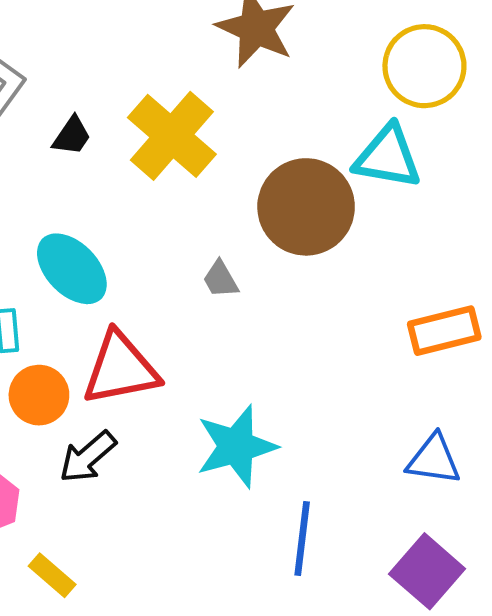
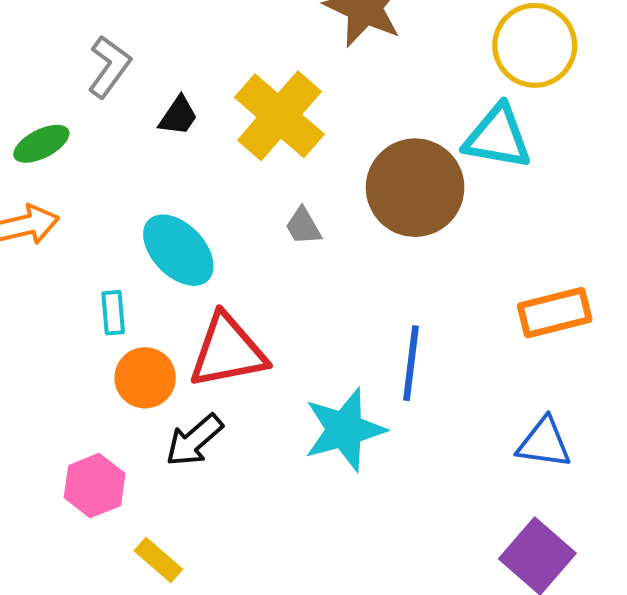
gray trapezoid: (221, 279) -> (303, 226), moved
blue line: (302, 538) -> (411, 363), moved

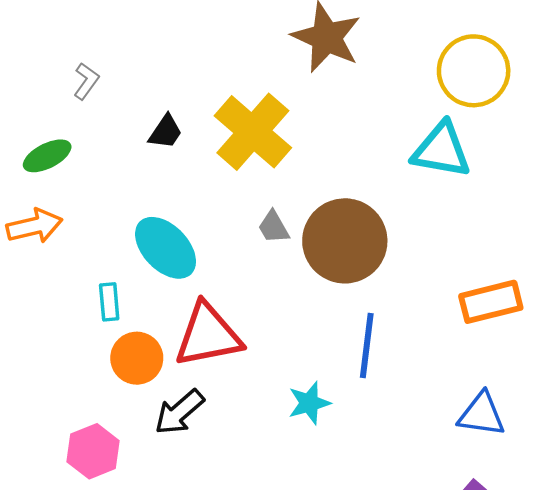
gray L-shape: (109, 67) -> (86, 81), moved, size x0.7
brown circle: (415, 188) -> (345, 241), moved
cyan star: (345, 430) -> (309, 403), size x0.6

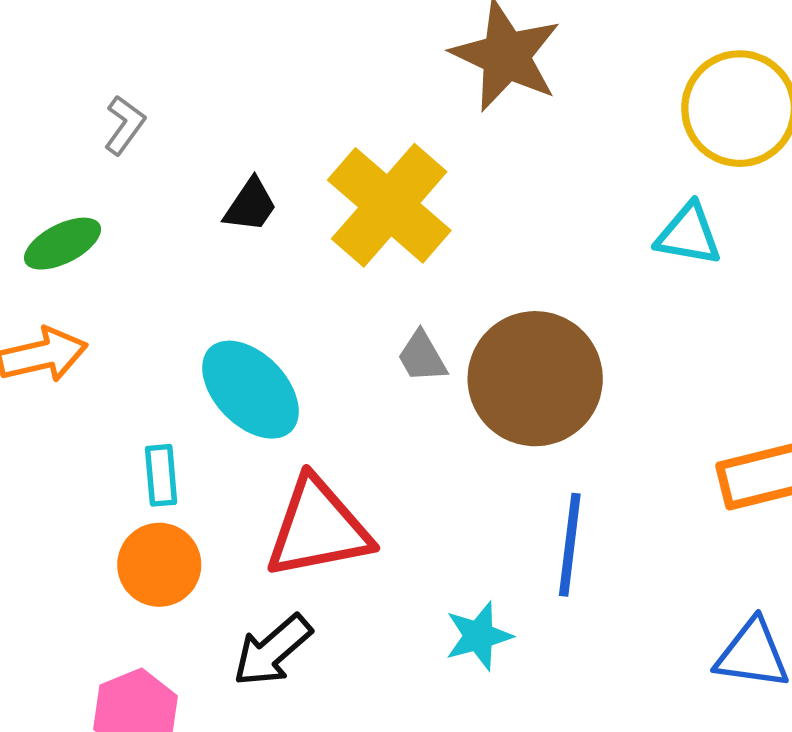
cyan triangle: (441, 150) -> (688, 234), size x0.7
orange circle: (137, 358) -> (159, 565), moved

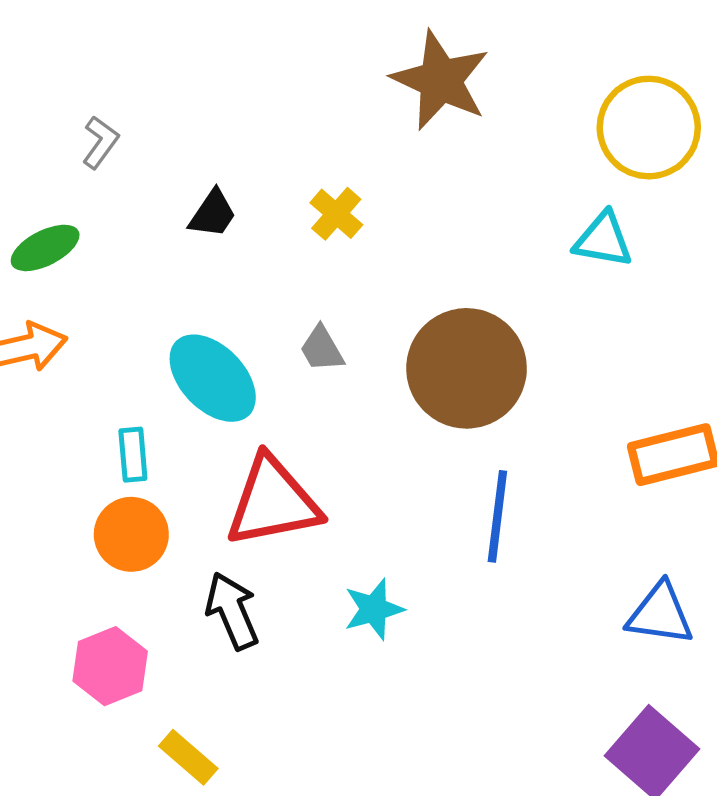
yellow cross: (389, 205) -> (336, 214), size x0.5
gray trapezoid: (422, 357) -> (322, 349), moved
cyan star: (479, 636) -> (374, 609), moved
black arrow: (272, 651) -> (232, 611), turned 108

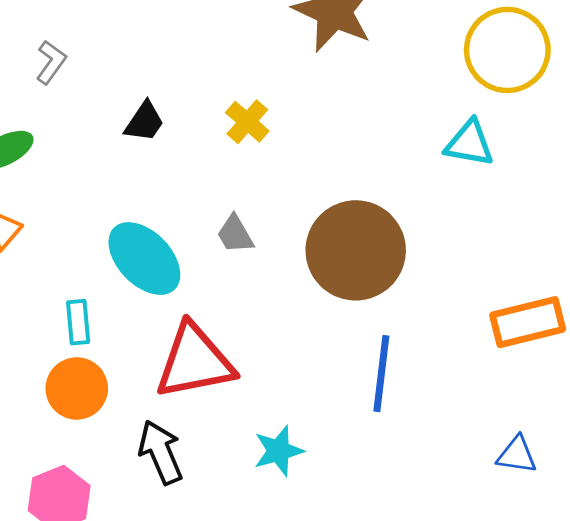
blue triangle: (660, 614) -> (517, 455), size x0.7

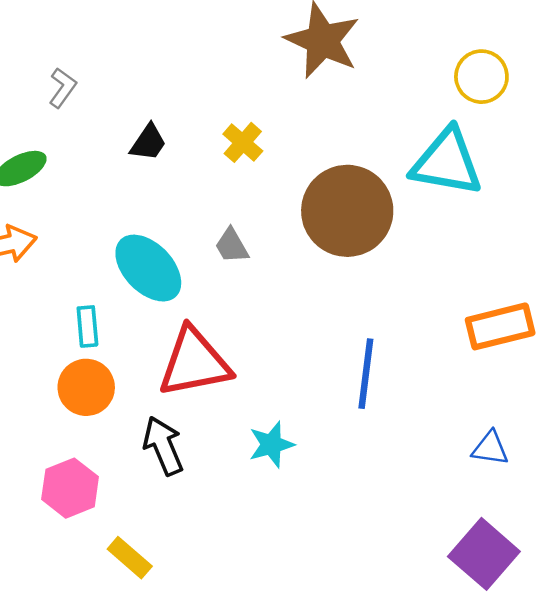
yellow circle: (507, 50) -> (481, 77), size x0.7
cyan triangle: (469, 143) -> (447, 162), size x1.6
brown circle: (356, 250) -> (347, 211), moved

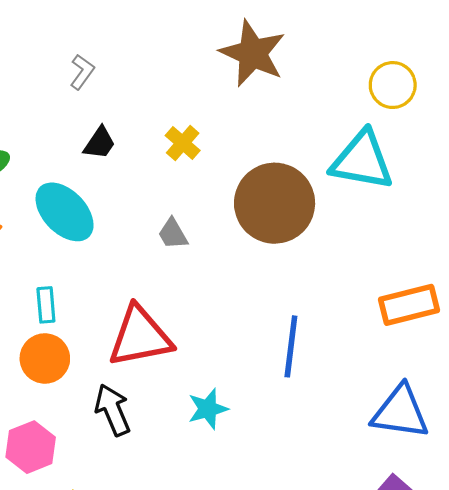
gray L-shape: (63, 88) -> (82, 72), moved
cyan ellipse: (148, 268) -> (65, 212), moved
blue triangle: (490, 448) -> (400, 412), size x1.8

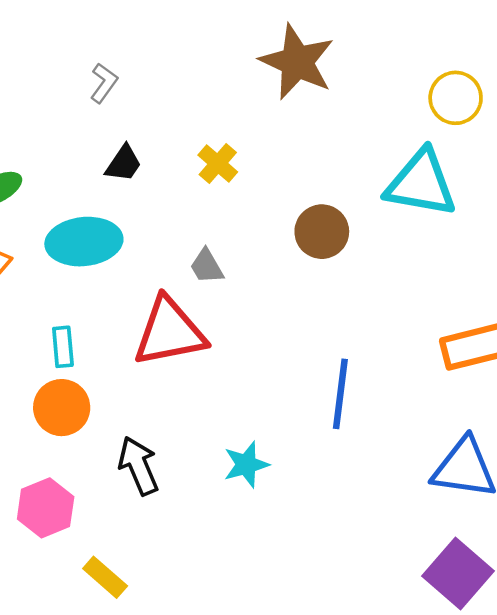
brown circle: (275, 203) -> (322, 232), size x0.6
cyan ellipse: (65, 212) -> (84, 242), turned -52
red triangle: (140, 337) -> (169, 332), moved

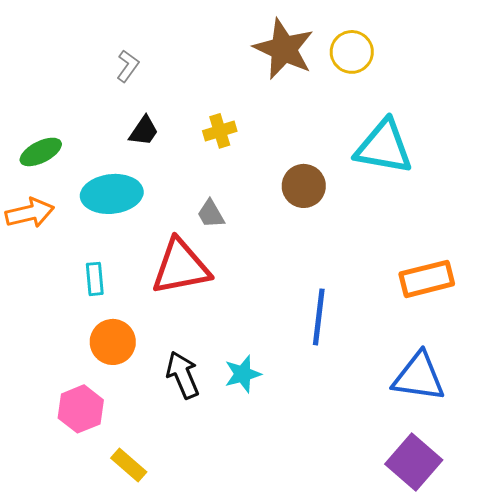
yellow circle: (456, 98) -> (352, 52), moved
yellow cross: (218, 164) -> (220, 131), turned 32
orange circle: (62, 408) -> (113, 342), moved
black arrow: (138, 466) -> (183, 375), moved

